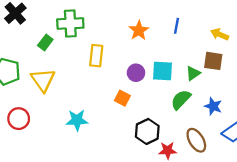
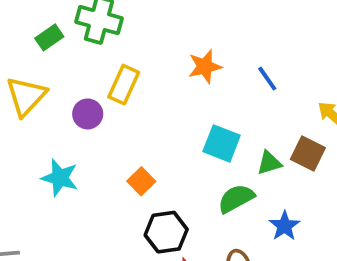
blue line: (176, 26) -> (267, 79), turned -63
purple circle: (136, 73) -> (88, 114), moved
orange square: (122, 98) -> (141, 181), moved

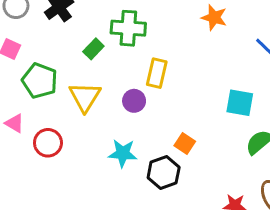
orange star: (205, 66) -> (214, 17), moved, turned -30
black hexagon: (166, 232) -> (164, 173), moved

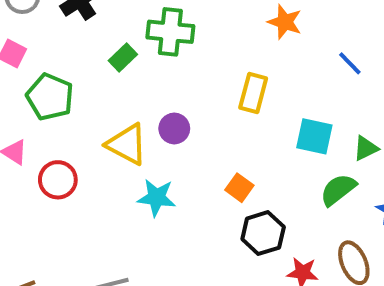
yellow rectangle: (157, 73) -> (253, 93), moved
yellow triangle: (85, 97) -> (127, 144), moved, turned -36
black hexagon: (164, 173) -> (263, 233), moved

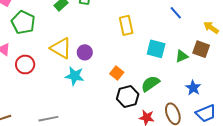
yellow rectangle: (253, 93) -> (126, 25), turned -30
purple circle: (174, 128) -> (85, 52), moved
green semicircle: (338, 190) -> (150, 84), moved

